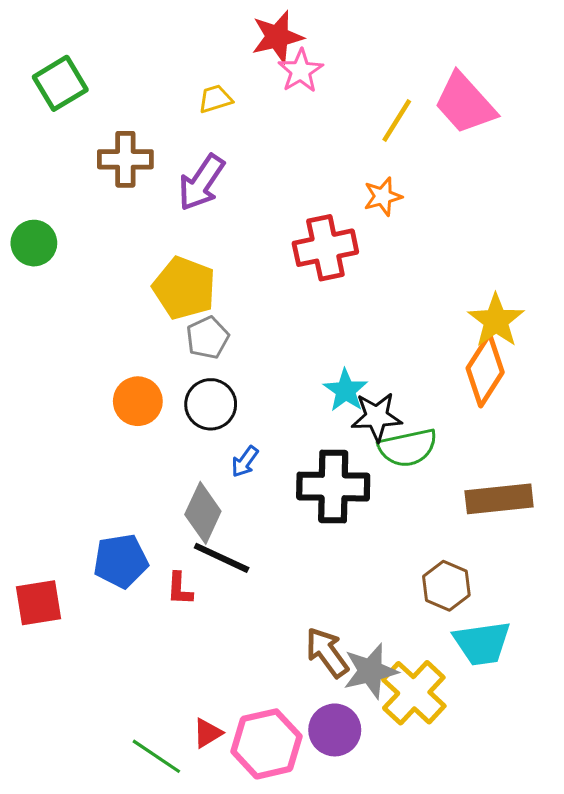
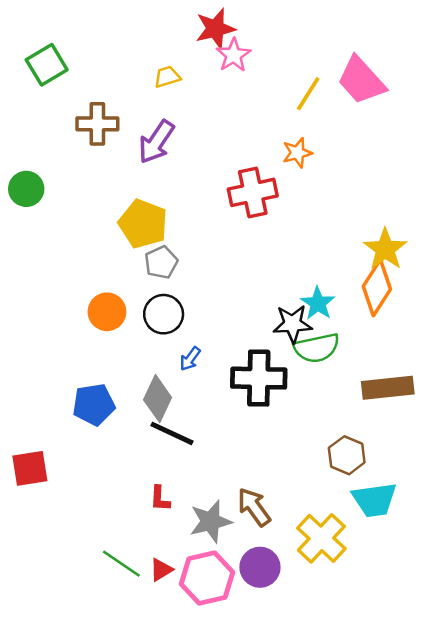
cyan star: (346, 390) -> (318, 303), moved
blue pentagon: (121, 561) -> (94, 405), moved
red L-shape: (180, 589) -> (160, 499), moved
gray star: (370, 671) -> (211, 521), moved
green line: (156, 756) -> (121, 564), moved

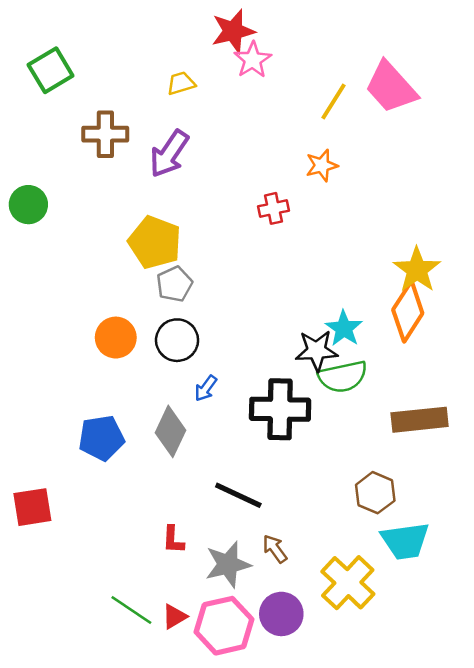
red cross: (253, 192) -> (274, 208), size x0.6
black line: (172, 433) -> (238, 495), moved
brown arrow: (254, 507) -> (275, 549), size x0.7

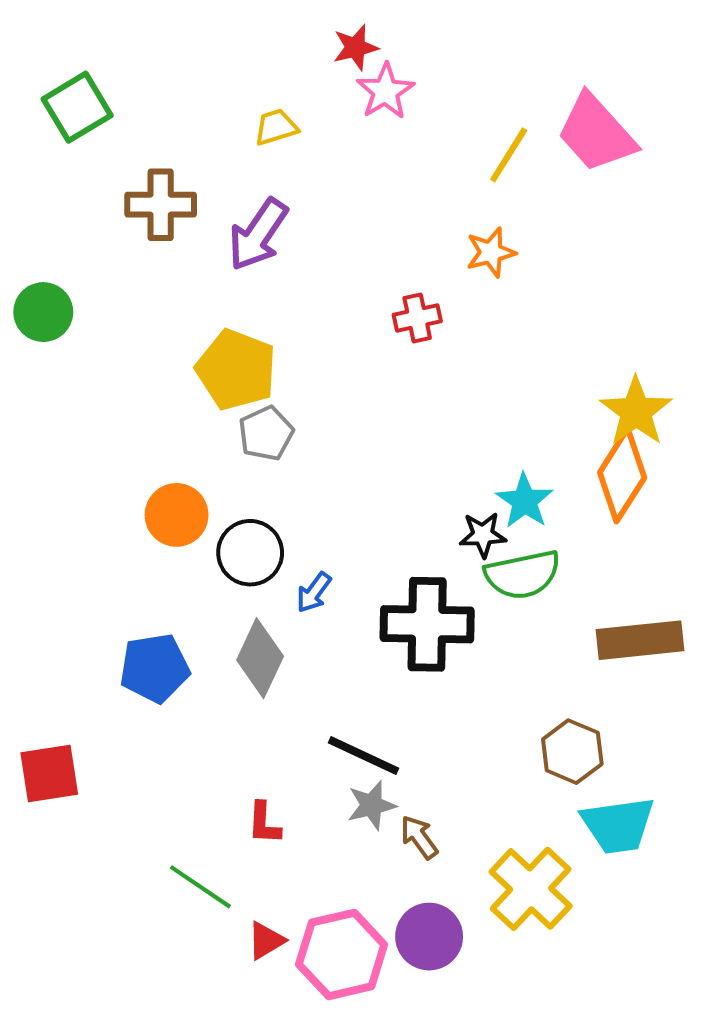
red star: (233, 31) -> (356, 48), size x0.7
black circle: (177, 340) -> (250, 553), moved
black star: (317, 351) -> (483, 535), size x0.7
gray star: (228, 564) -> (371, 805), moved, size x0.7
green line: (131, 610) -> (200, 887), moved

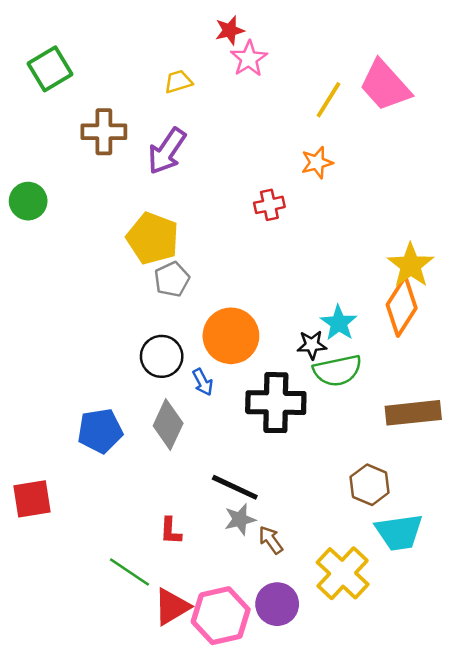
orange circle: (177, 515) -> (231, 336), moved, size x1.4
blue arrow: (314, 592) -> (203, 382), turned -64
red triangle: (266, 941) -> (172, 607), size x1.5

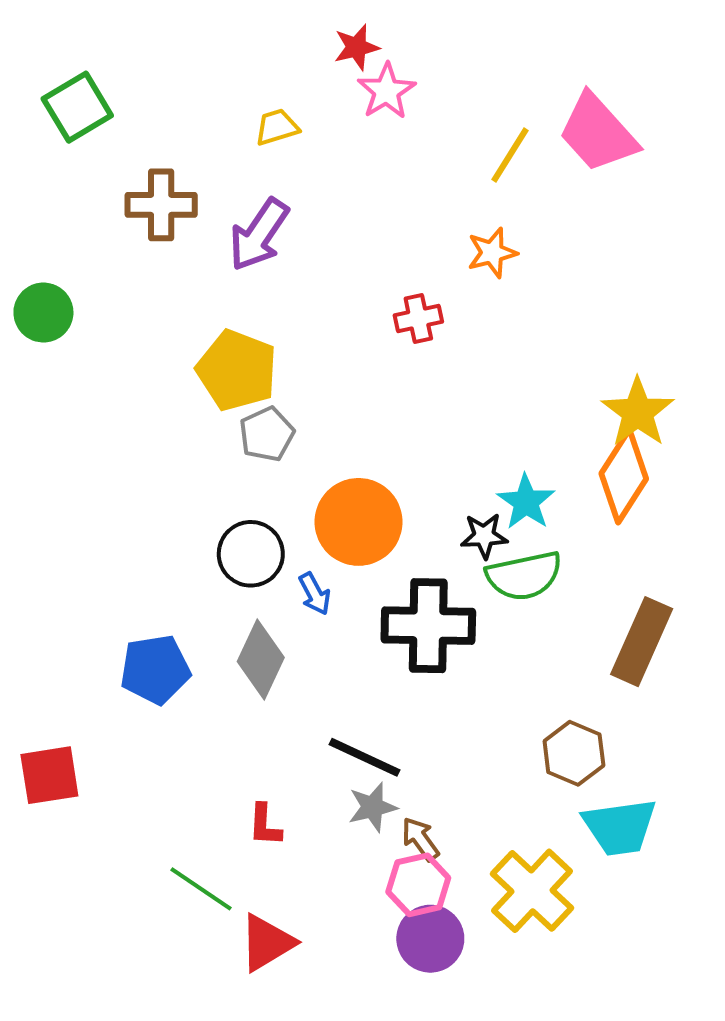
brown rectangle: (413, 413) -> (642, 642), turned -60
pink hexagon: (221, 616) -> (418, 885), moved, size x0.7

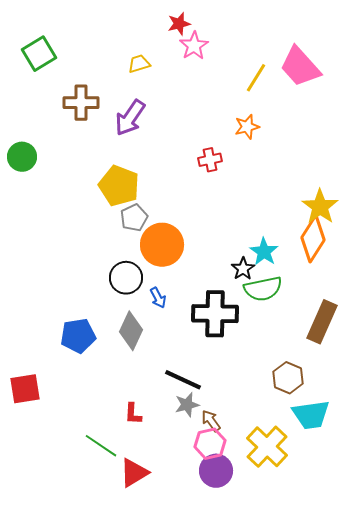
orange circle: (359, 522) -> (162, 245), moved
black star: (484, 536) -> (243, 269), turned -30

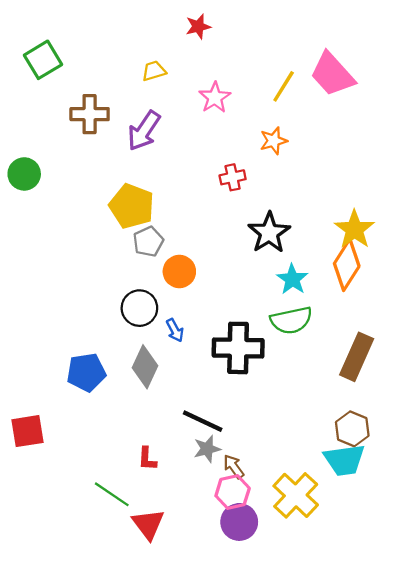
pink star: (194, 46) -> (215, 97), moved
orange circle: (162, 245) -> (179, 271), size x0.7
black star: (243, 269) -> (269, 233), moved, size x1.6
brown hexagon: (288, 378) -> (352, 429), moved
red triangle: (134, 473) -> (148, 524), turned -36

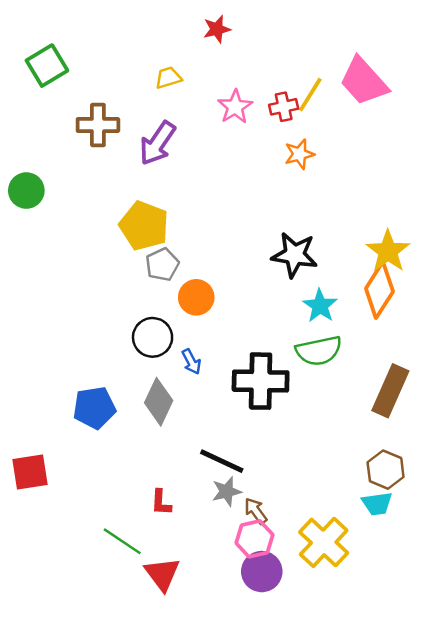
red cross: (233, 177) -> (284, 107), moved
black star: (269, 233) -> (295, 255), turned -30
cyan trapezoid: (344, 460) -> (377, 504), size x0.7

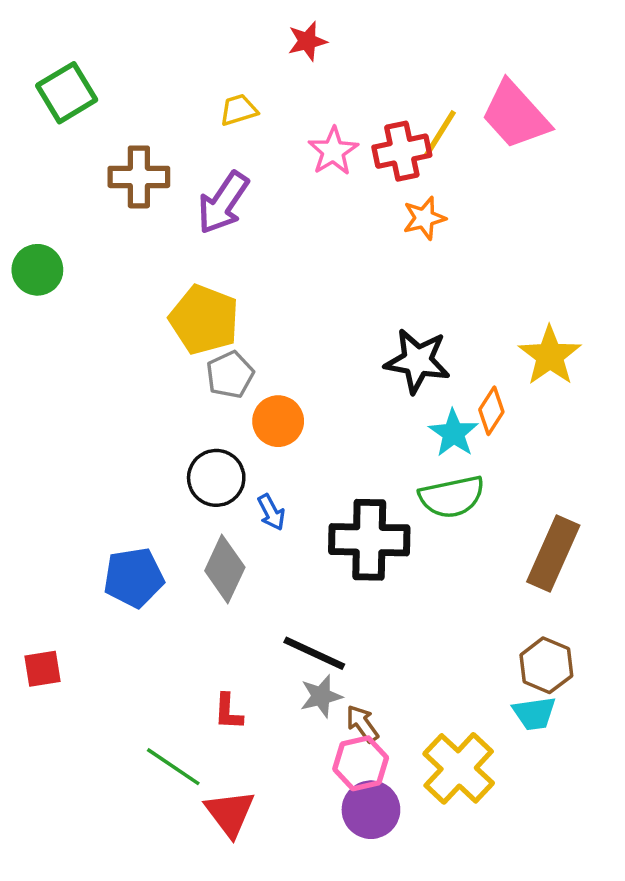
red cross: (284, 107) -> (402, 151), size x1.4
orange diamond: (379, 290) -> (491, 411), moved, size x0.6
red square: (30, 472) -> (43, 669), size x0.7

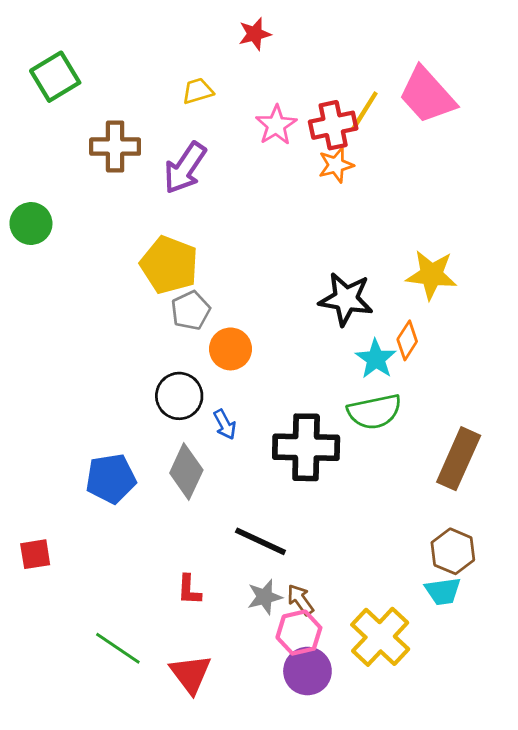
orange star: (424, 218) -> (336, 165), moved
yellow star: (550, 356) -> (431, 275), moved, turned -30
gray star: (321, 696) -> (265, 597), moved
green line: (173, 767) -> (118, 648), moved

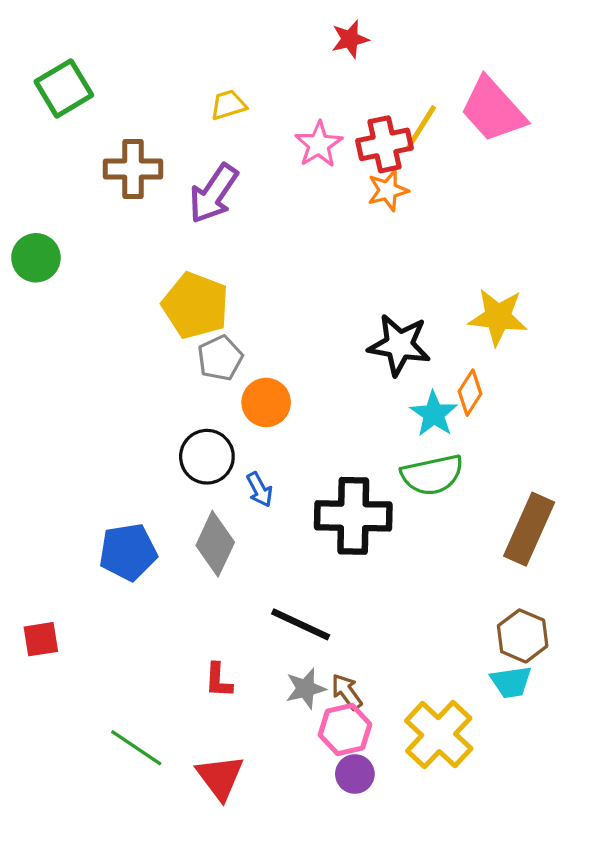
red star: (255, 34) -> (350, 39), moved
purple circle: (307, 671) -> (355, 774), size x0.7

